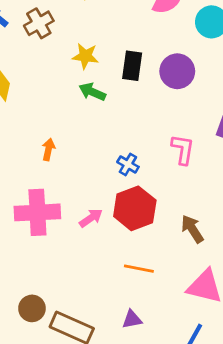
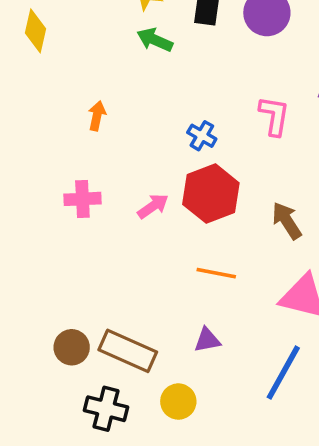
pink cross: (37, 212) -> (82, 199), size x0.6
brown circle: (32, 308) -> (72, 347), moved

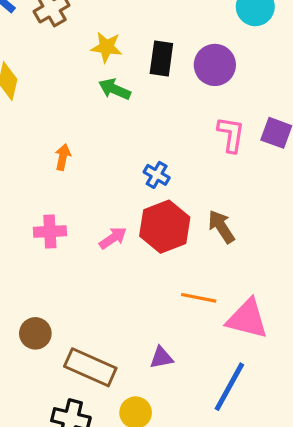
pink L-shape: (274, 116) -> (231, 134), moved
brown arrow: (287, 221) -> (221, 227), moved
orange line: (216, 273) -> (199, 298), moved
brown circle: (72, 347) -> (35, 333), moved

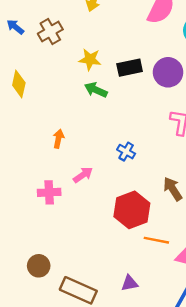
black rectangle: (161, 58) -> (130, 68), turned 70
red hexagon: (165, 227) -> (132, 210), moved
pink arrow: (113, 238) -> (83, 175), moved

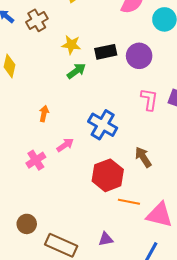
green arrow: (96, 90) -> (76, 71), turned 120
blue cross: (126, 152) -> (103, 125), size x1.8
pink cross: (49, 192) -> (36, 160), turned -30

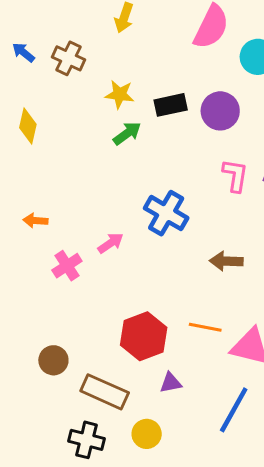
brown cross: (37, 20) -> (68, 58), turned -35
orange arrow: (44, 114) -> (35, 221), moved, turned -98
brown arrow: (143, 157) -> (226, 261), turned -55
red hexagon: (108, 175) -> (144, 336), moved

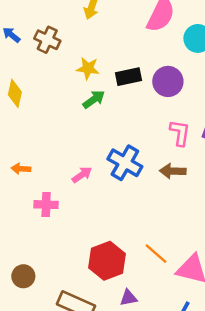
pink arrow: (111, 243) -> (82, 175), moved
brown arrow: (226, 261) -> (173, 171), moved
pink cross: (67, 266) -> (46, 205), turned 35
orange line: (205, 327) -> (156, 254), turned 30
brown circle: (53, 360) -> (23, 276), moved

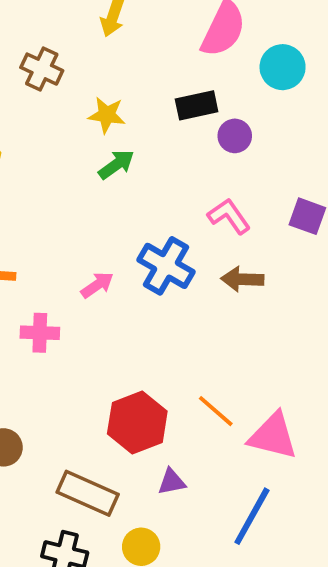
black rectangle: (129, 77) -> (197, 105), moved
purple circle: (168, 81) -> (235, 136), size x0.7
pink L-shape: (180, 133) -> (229, 216), moved, turned -44

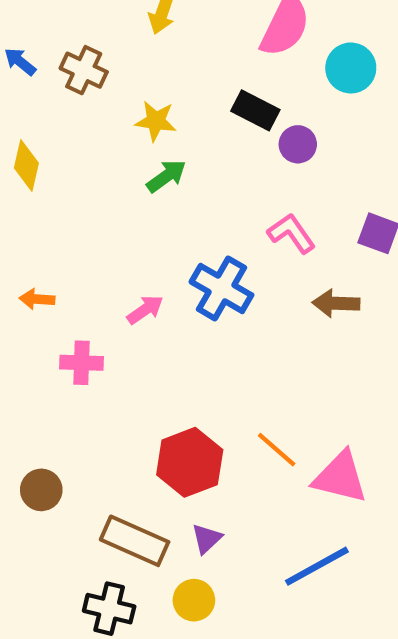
black rectangle: (197, 105) -> (255, 110), turned 39
brown arrow: (242, 279) -> (336, 303), moved
purple triangle: (172, 482) -> (207, 539), moved, turned -32
blue line: (252, 516) -> (317, 566), turned 32

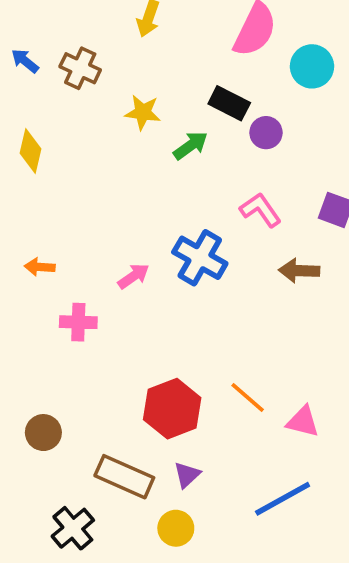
green arrow: (166, 176) -> (191, 146), moved
pink triangle: (340, 477) -> (303, 421), size x0.7
black cross: (109, 609) -> (73, 528), moved, turned 36

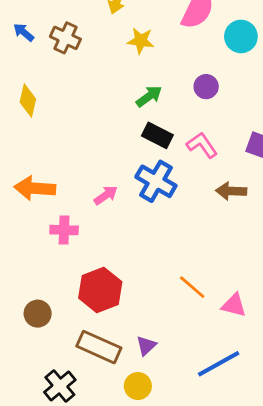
black rectangle: (229, 103) -> (157, 135), moved
yellow star: (143, 112) -> (141, 41), moved
orange arrow: (40, 267) -> (35, 188), size x1.8
red hexagon: (172, 409) -> (100, 290), moved

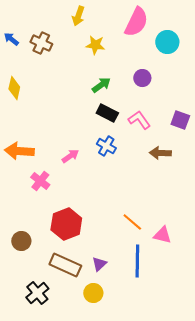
blue cross: (156, 181) -> (106, 146), size x0.7
pink cross: (64, 230) -> (40, 181), turned 36
blue line: (219, 364) -> (137, 261), moved, turned -60

